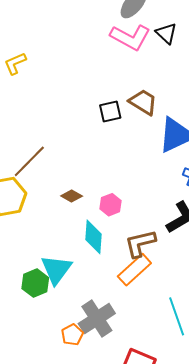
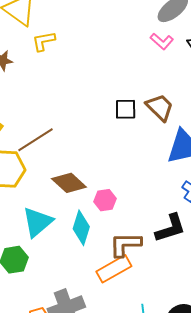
pink L-shape: (130, 37) -> (162, 41), size x0.6
brown diamond: (72, 196) -> (69, 183), size x1.6
cyan triangle: (56, 269) -> (38, 222), moved

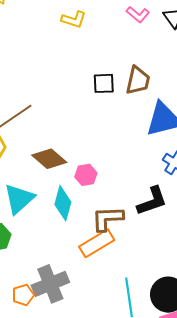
yellow L-shape: (44, 41) -> (74, 19), moved, turned -150
brown trapezoid: (160, 107) -> (138, 80), turned 60

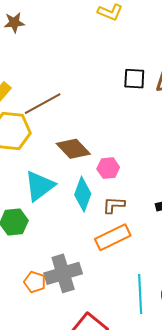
brown L-shape: (107, 219) -> (114, 205), moved, size x0.7
orange pentagon: (23, 295) -> (35, 282), turned 30

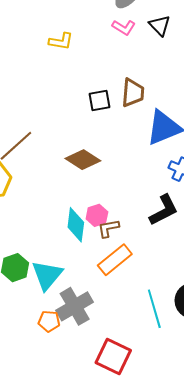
brown diamond: (73, 149) -> (83, 160), moved
pink hexagon: (108, 168) -> (97, 215), moved
cyan triangle: (40, 186) -> (47, 275), moved

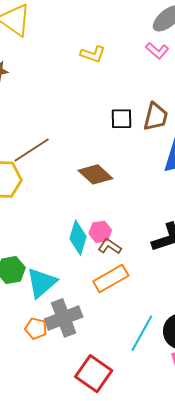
brown L-shape: (108, 228) -> (110, 246), turned 35
cyan line: (154, 309) -> (142, 333), turned 36

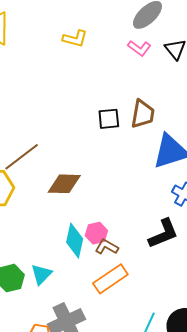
yellow L-shape: (93, 54) -> (75, 39), moved
brown diamond: (95, 174) -> (64, 184), moved, turned -36
cyan triangle: (41, 283) -> (41, 274), moved, size x0.7

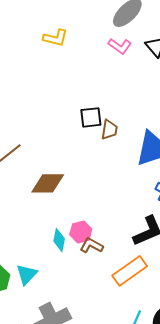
brown trapezoid: (143, 114) -> (109, 130), moved, size x0.7
cyan diamond: (75, 241) -> (59, 240), size x0.7
orange rectangle: (110, 279) -> (130, 271), moved

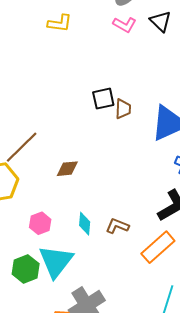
brown diamond: (48, 183) -> (67, 169), size x0.7
pink hexagon: (81, 232) -> (40, 223), moved
cyan triangle: (27, 274) -> (56, 261), size x1.6

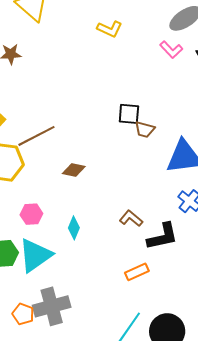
brown trapezoid: (123, 109) -> (145, 129), turned 85
brown L-shape: (117, 226) -> (131, 218), moved
orange rectangle: (158, 247) -> (137, 272), size x0.7

